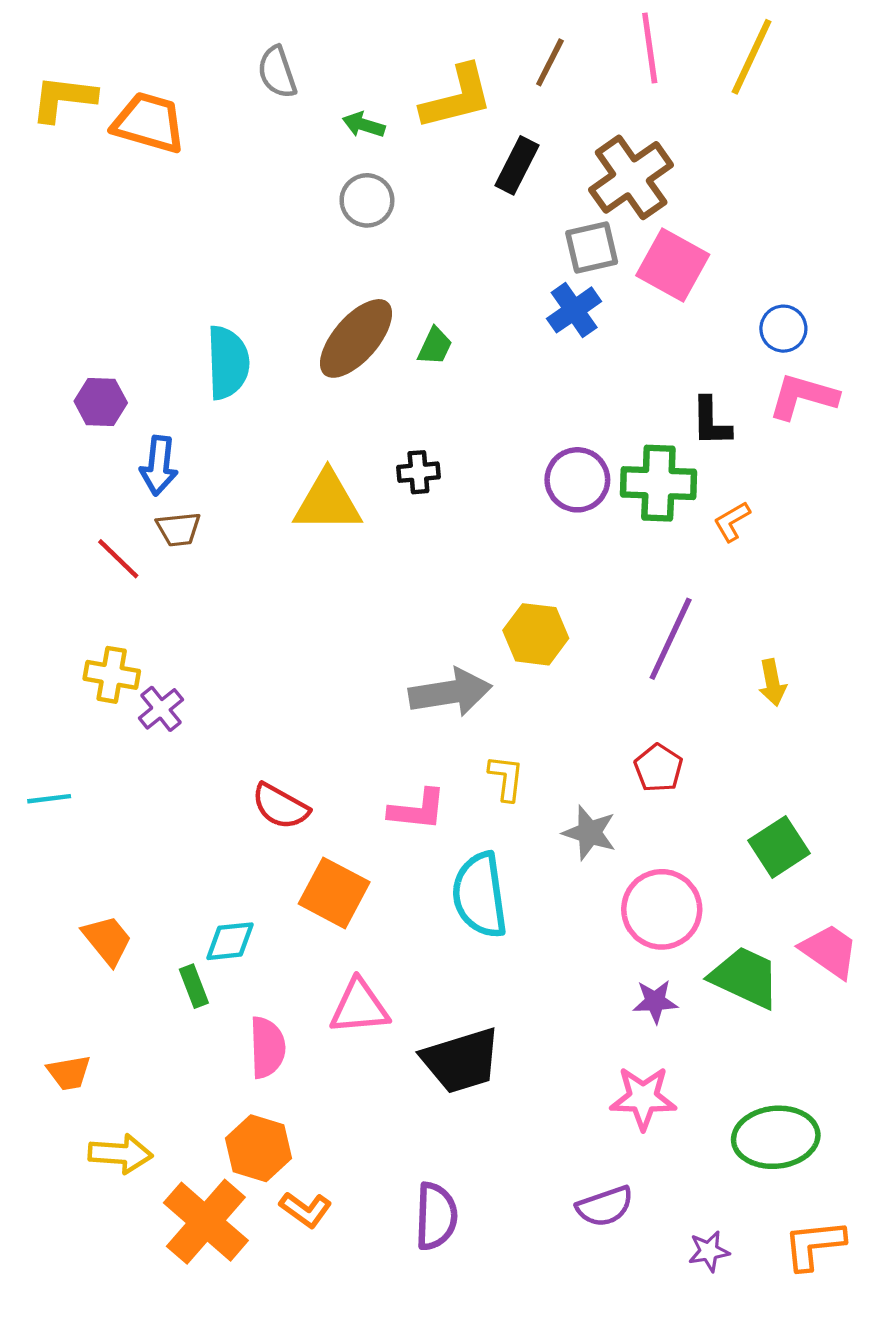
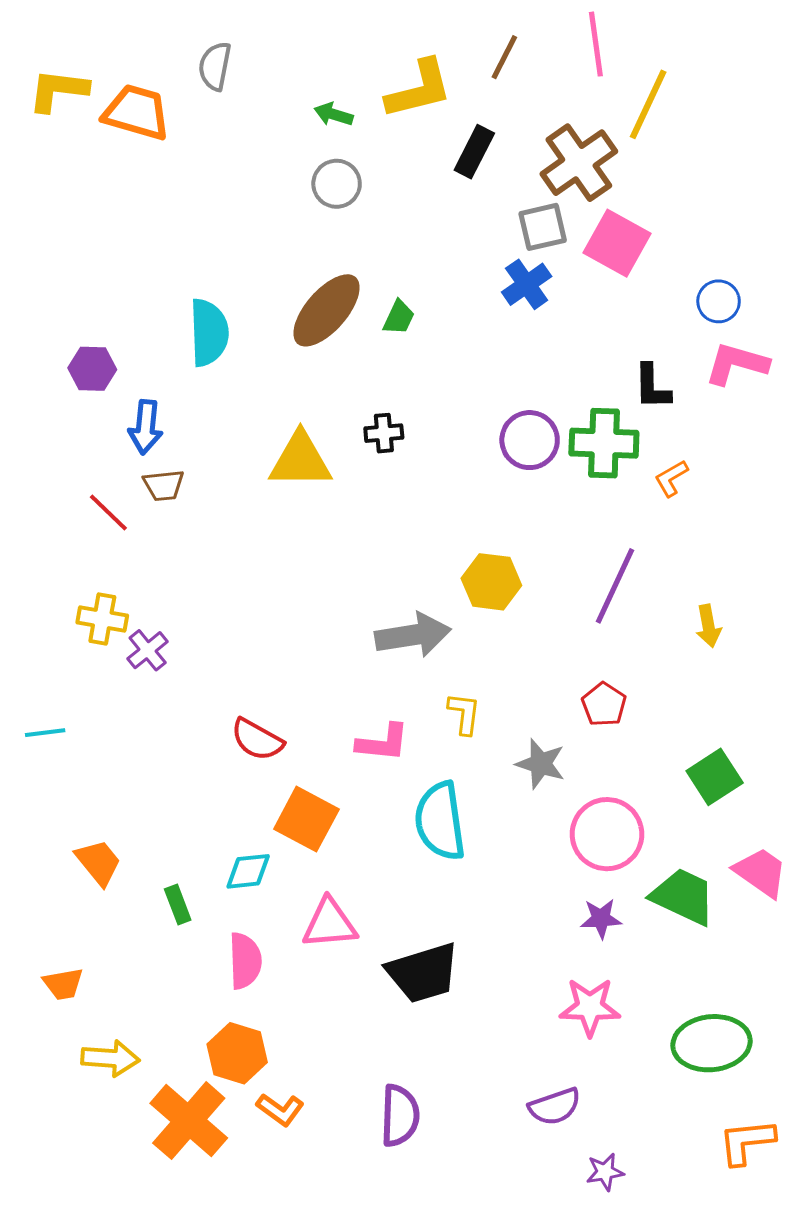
yellow line: (752, 57) -> (648, 104), moved
gray semicircle: (277, 72) -> (215, 66), moved, turned 30
cyan diamond: (230, 941) -> (248, 871), moved
purple star: (709, 1251) -> (605, 1172), moved

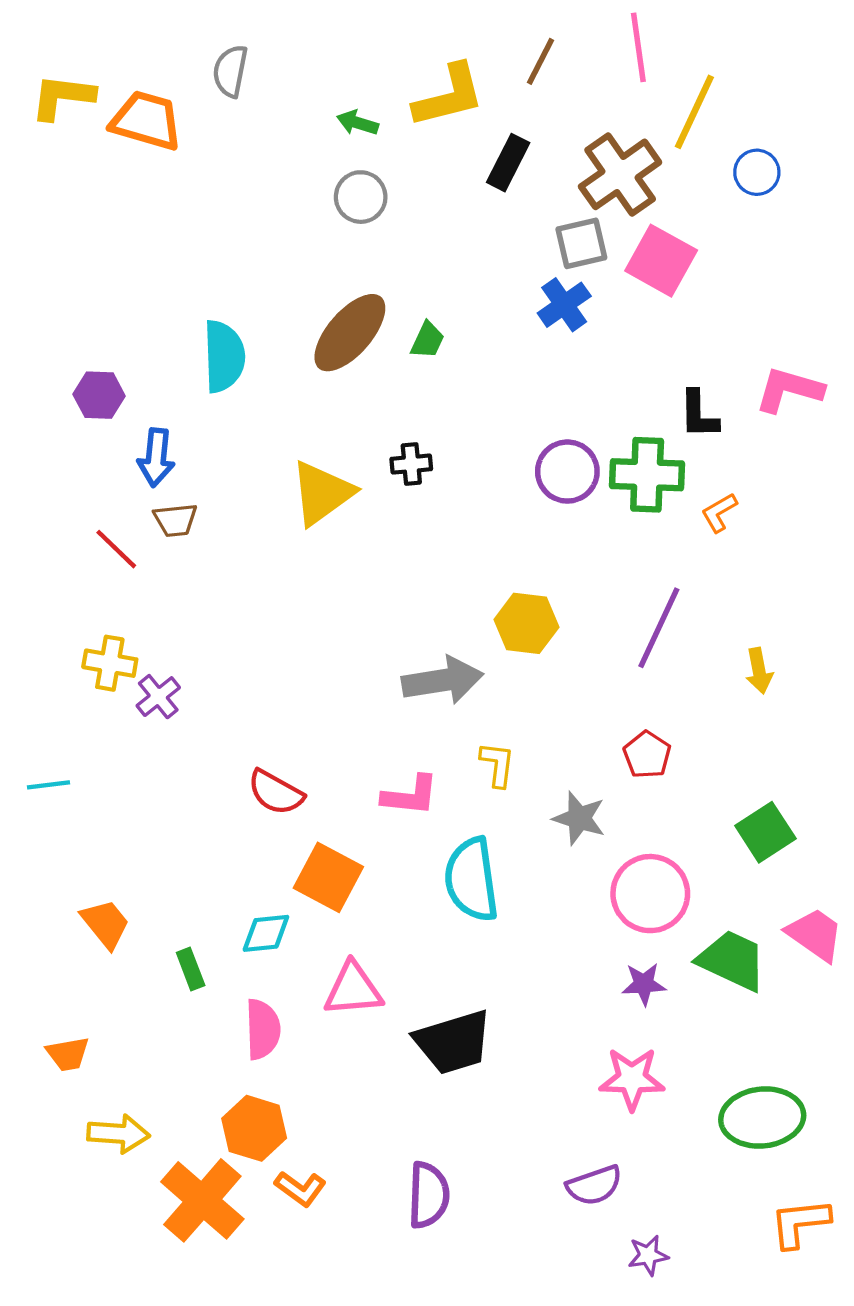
blue circle: (719, 301) -> (757, 172), moved
yellow triangle: (300, 460) -> (322, 493), turned -36

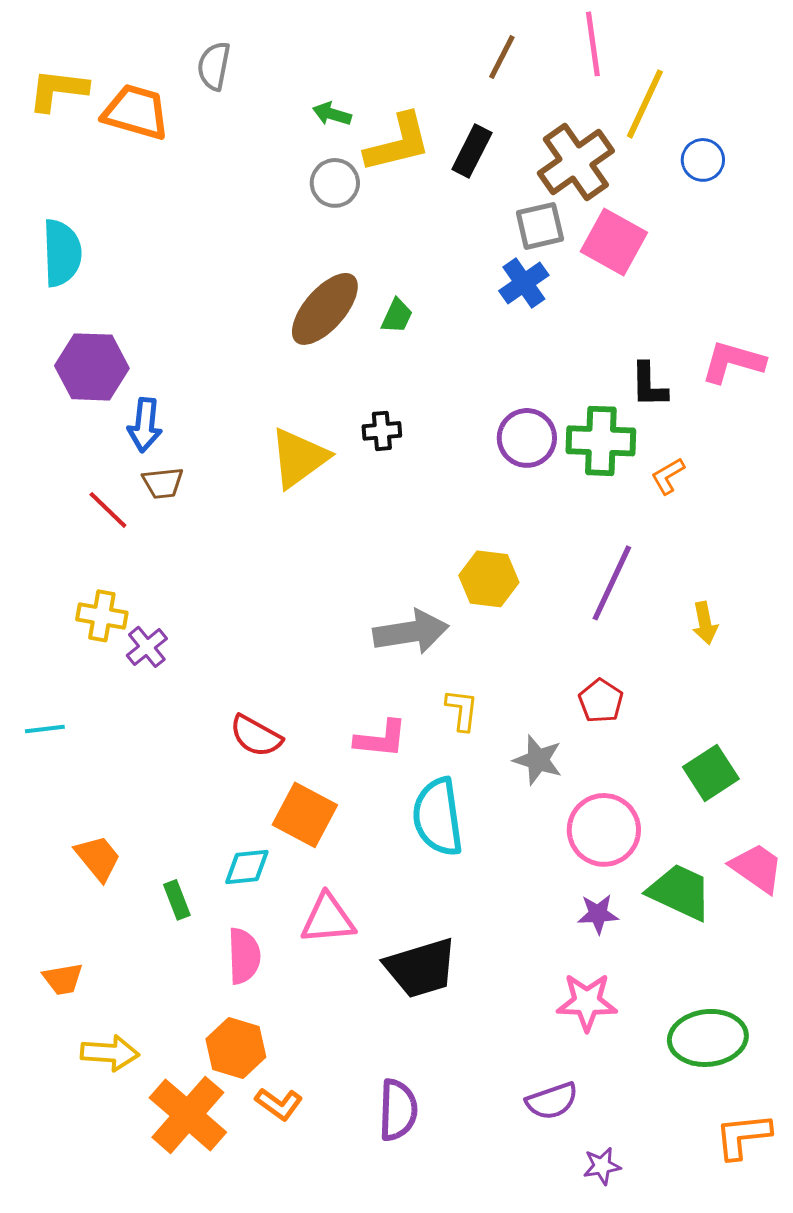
yellow L-shape: (449, 96) -> (398, 143), moved
cyan semicircle: (224, 356) -> (62, 253), moved
purple hexagon: (99, 395) -> (92, 367), size x1.5

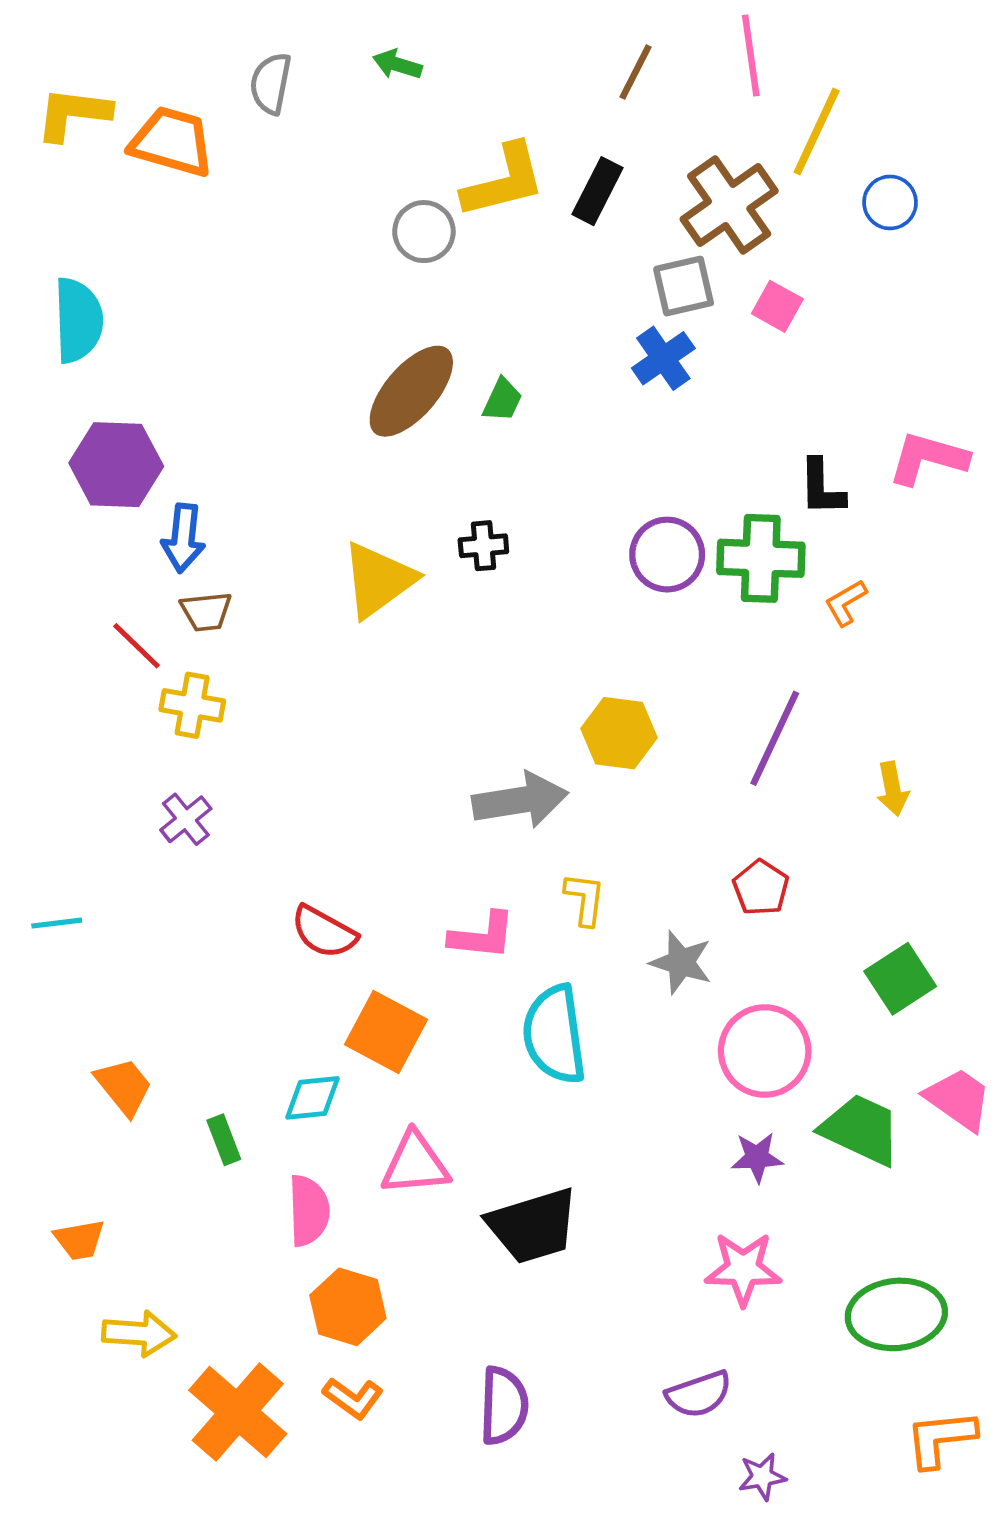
green arrow: (332, 114) -> (397, 64), moved
pink square: (614, 242) -> (777, 306), size x0.6
yellow cross: (102, 616) -> (192, 705), moved
orange hexagon: (236, 1048) -> (348, 1307), moved

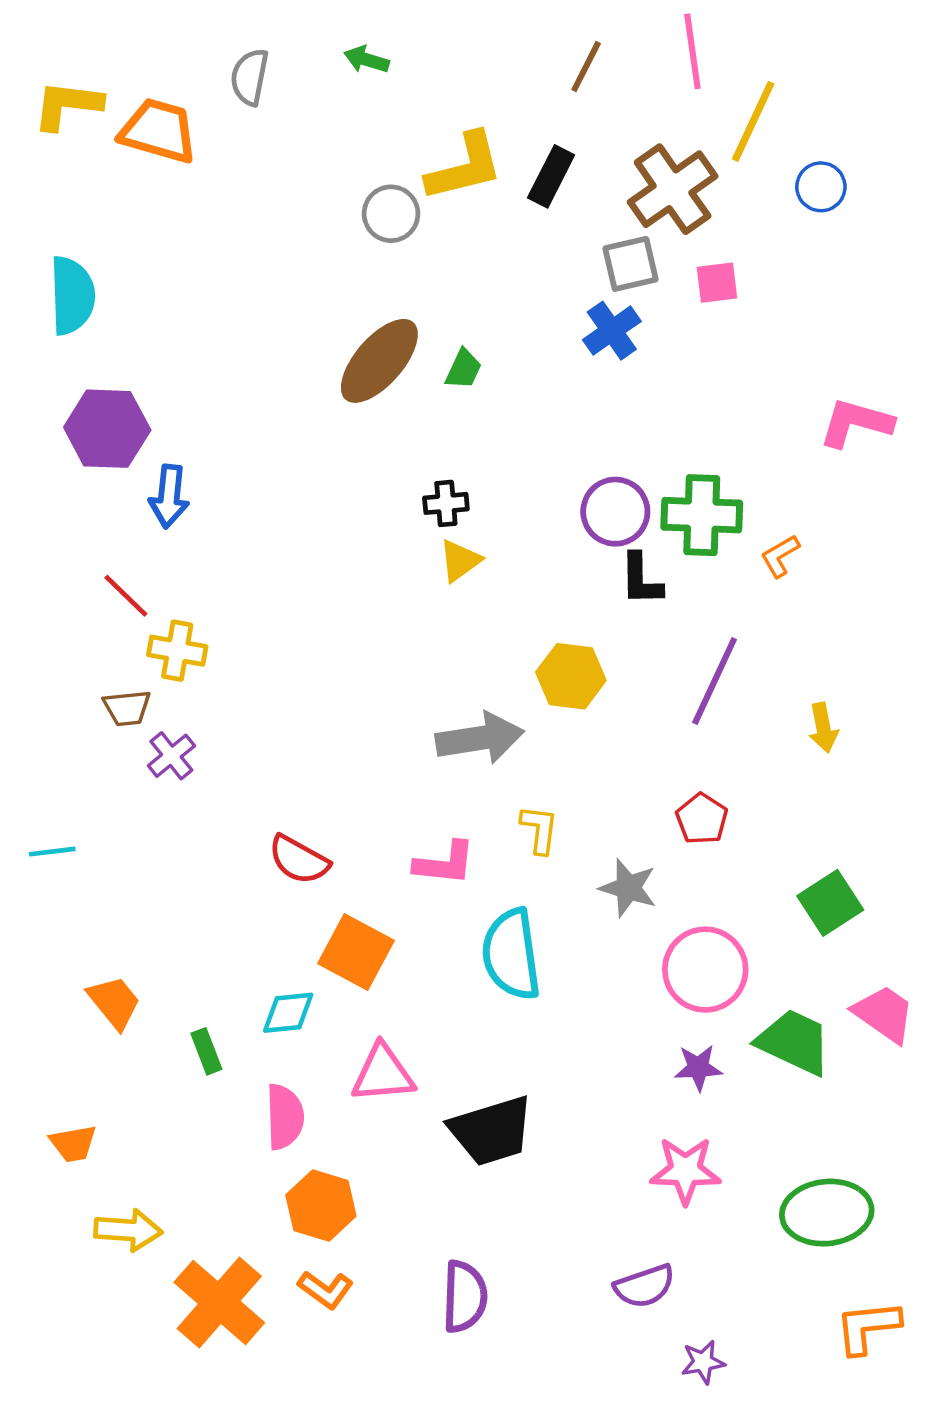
pink square: (777, 306) -> (717, 283), turned -36
black L-shape: (822, 487) -> (641, 579), moved
yellow triangle: (378, 580) -> (460, 561), moved, size x0.6
brown trapezoid: (206, 612) -> (127, 708), moved

